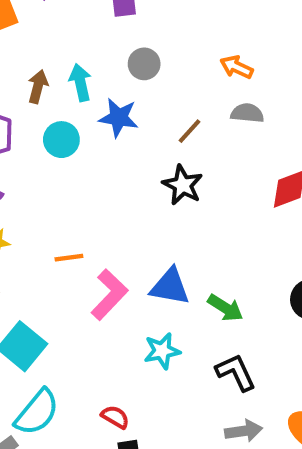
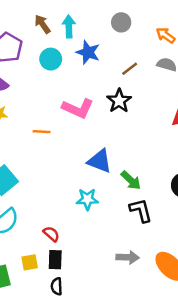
gray circle: (144, 64) -> (121, 22), moved
brown arrow: (38, 87) -> (42, 24), turned -60
pink L-shape: (109, 295) -> (78, 108), moved, turned 60
black L-shape: (236, 372) -> (141, 210), moved

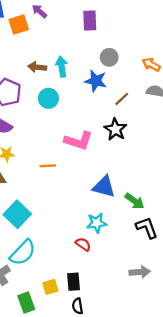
brown arrow: (42, 24) -> (37, 67), turned -42
blue star: (88, 52) -> (96, 81), moved
red semicircle: (51, 234) -> (83, 244), moved

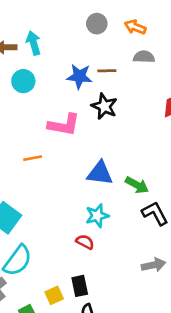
gray circle: (109, 57) -> (97, 24), moved
blue star: (96, 81) -> (79, 76), moved
brown line: (122, 99) -> (107, 71), turned 49

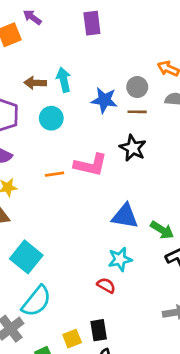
gray circle: (97, 24) -> (137, 87), moved
blue star: (79, 76) -> (104, 100), moved
orange line: (33, 158) -> (55, 174), moved

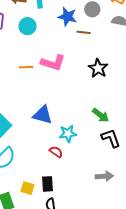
brown line: (137, 112) -> (84, 32), moved
black star: (133, 148) -> (98, 68), moved
blue triangle: (125, 216) -> (43, 115), moved
yellow square: (72, 339) -> (27, 188), turned 32

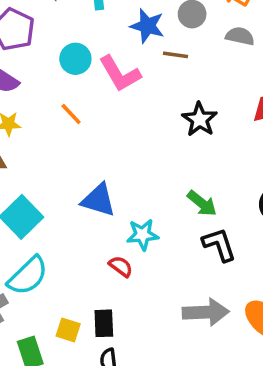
cyan circle: (28, 26) -> (75, 59), moved
pink L-shape: (53, 63) -> (120, 74), moved, turned 40
orange line: (26, 67) -> (71, 114), turned 48
gray arrow: (104, 176) -> (206, 312), size x1.4

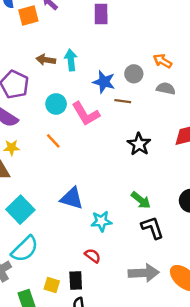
red semicircle: (121, 266) -> (93, 256), moved

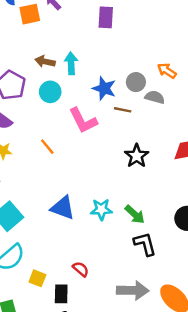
gray semicircle: (166, 88) -> (155, 97), moved
cyan circle: (56, 104) -> (50, 92), moved
cyan star: (101, 221) -> (101, 209), moved
yellow square: (52, 285) -> (37, 278), moved

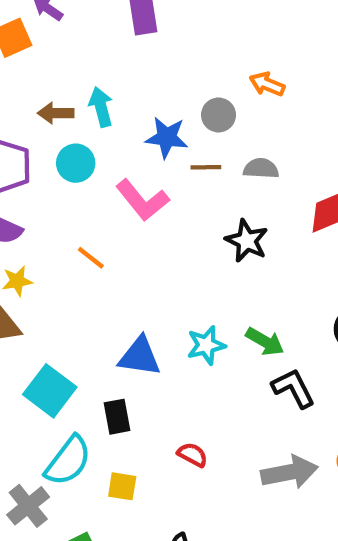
gray semicircle: (155, 97) -> (261, 168), moved
black rectangle: (61, 294) -> (117, 417), moved

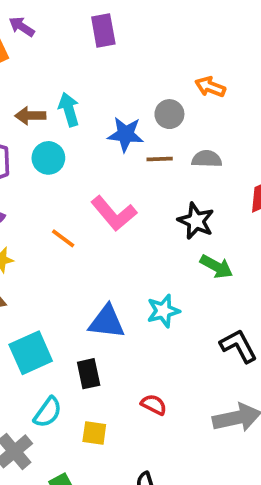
pink L-shape: (142, 200) -> (114, 213), moved
green arrow: (265, 342) -> (216, 267), moved
cyan square: (50, 391) -> (31, 353), turned 30
cyan semicircle: (68, 461) -> (48, 412), size x0.7

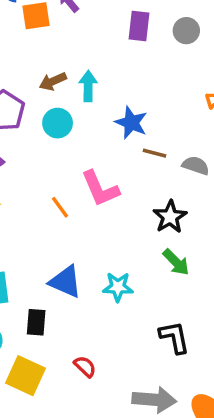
gray circle: (169, 114) -> (186, 31), moved
brown arrow: (30, 116) -> (53, 81), turned -40
orange line: (63, 238) -> (60, 207), moved
yellow square: (94, 433) -> (26, 376), size x1.6

